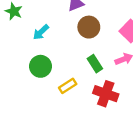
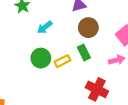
green rectangle: (95, 64) -> (84, 53), moved
yellow rectangle: (68, 86) -> (62, 61), moved

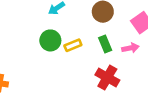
green rectangle: (84, 53) -> (105, 44), moved

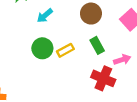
pink arrow: (130, 48) -> (122, 60), moved

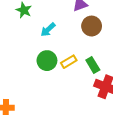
green rectangle: (97, 45) -> (93, 65), moved

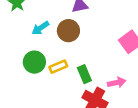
brown circle: (92, 26) -> (68, 31), moved

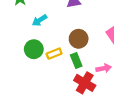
brown circle: (68, 31) -> (79, 39), moved

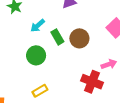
yellow rectangle: (54, 54) -> (40, 91), moved
green rectangle: (76, 60) -> (57, 37), moved

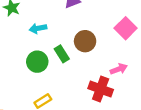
cyan arrow: (38, 26) -> (38, 28), turned 32
green rectangle: (57, 37) -> (62, 54), moved

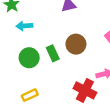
cyan arrow: (38, 28) -> (24, 26), moved

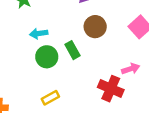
cyan arrow: (24, 26) -> (39, 33), moved
brown circle: (76, 44) -> (95, 27), moved

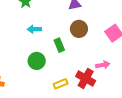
green circle: (47, 57) -> (37, 61), moved
yellow rectangle: (50, 98) -> (61, 84), moved

